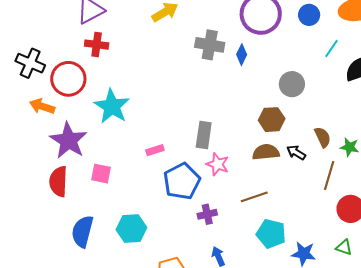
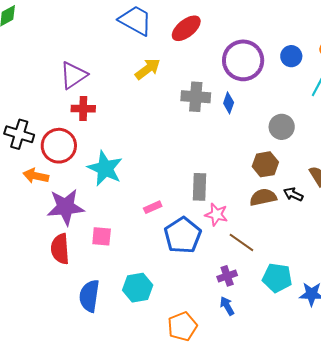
purple star: (68, 140) -> (66, 207), turned -30
brown line: (254, 197) -> (241, 242), moved, turned 60
purple cross: (207, 214) -> (227, 276), moved

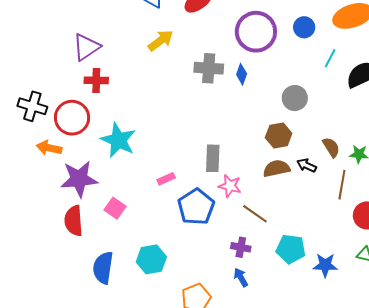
pink square: (102, 236) -> (115, 208), turned 30
purple cross: (227, 276) -> (241, 247), turned 30

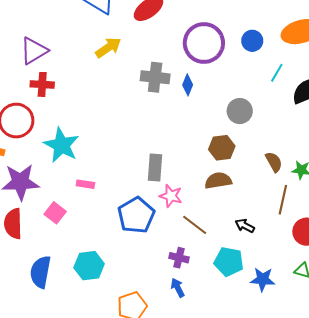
black arrow: (307, 165) -> (245, 226), moved
pink rectangle: (166, 179) -> (85, 184), moved, turned 30

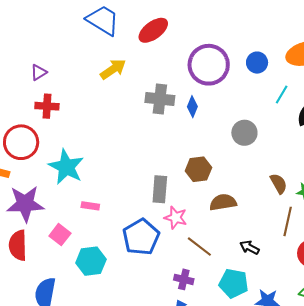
purple triangle: (34, 51) -> (39, 72), size x0.6
brown hexagon: (222, 148) -> (198, 169), moved
cyan hexagon: (89, 266) -> (91, 261), moved

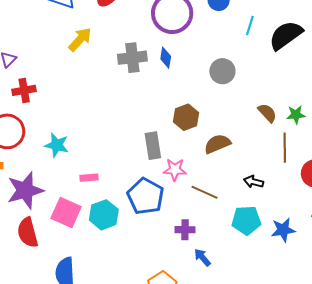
cyan star: (66, 167) -> (57, 145), size x0.7
pink square: (60, 235) -> (66, 213), size x1.4
cyan hexagon: (91, 261) -> (104, 215), moved
purple cross: (184, 279) -> (185, 230), moved

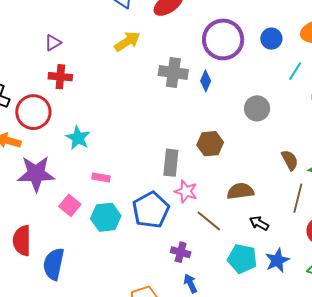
brown semicircle: (217, 144) -> (240, 191), moved
pink square: (66, 213) -> (70, 205), size x0.7
blue star: (283, 230) -> (277, 260), moved, turned -30
red semicircle: (28, 233) -> (22, 241), moved

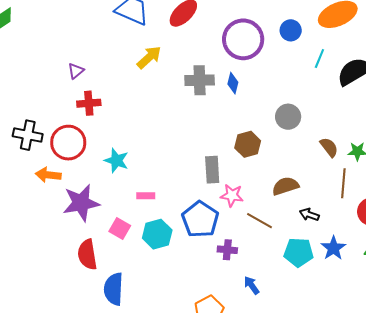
gray circle: (257, 108) -> (288, 117), moved
red semicircle: (22, 241) -> (87, 255), moved
purple cross: (181, 252) -> (227, 250), moved

